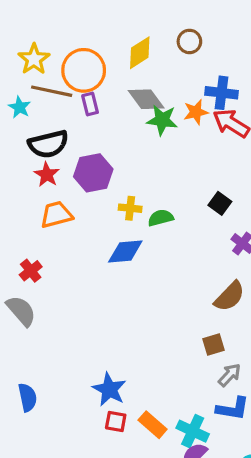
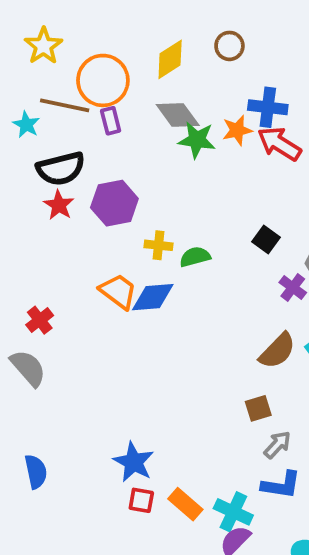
yellow star: (34, 59) -> (43, 46), moved
orange trapezoid: (56, 215) -> (118, 291), moved, turned 52

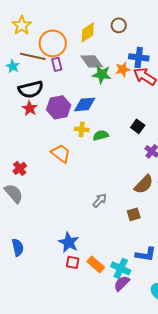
blue diamond: (153, 297) -> (85, 104), moved
gray arrow: (277, 445) -> (100, 200), moved

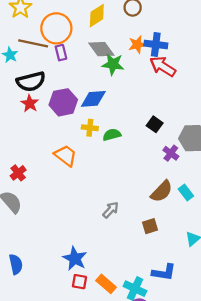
orange star: (123, 69) -> (137, 45), moved

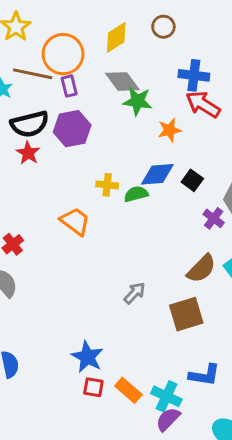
orange star: (137, 45) -> (170, 130), moved
blue diamond: (93, 99) -> (157, 174), moved
purple hexagon: (63, 102) -> (72, 129), moved
brown square: (150, 226) -> (186, 314), size x1.6

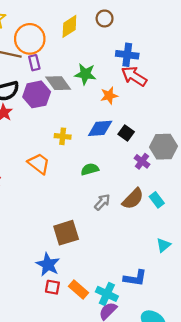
gray diamond: (122, 81) -> (58, 83), moved
green semicircle: (136, 194) -> (90, 169), moved
gray arrow: (135, 293) -> (102, 202), moved
brown square: (186, 314) -> (66, 233), moved

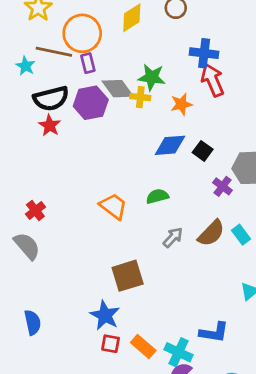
red arrow: (134, 76) -> (213, 80), turned 35
yellow cross: (63, 136) -> (140, 97), moved
orange trapezoid: (39, 164) -> (113, 206), moved

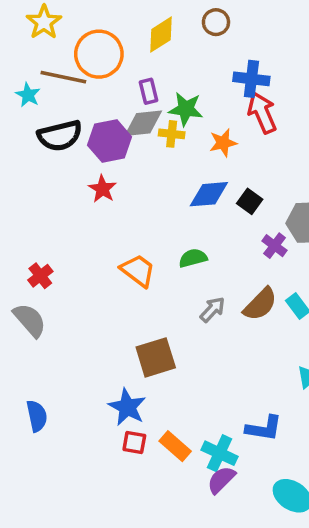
purple rectangle: (88, 63) -> (149, 91), moved
gray diamond: (118, 89) -> (143, 123), turned -60
red star: (50, 125) -> (102, 189), moved

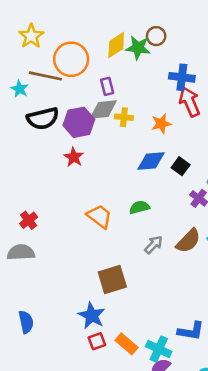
green star: (186, 109) -> (138, 48), moved
gray semicircle: (30, 320) -> (21, 252), turned -52
red square: (134, 443) -> (97, 341), turned -30

